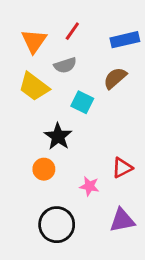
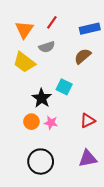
cyan square: (82, 102) -> (64, 87), moved
pink star: (89, 186) -> (51, 123), moved

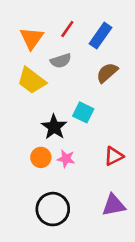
blue rectangle: (90, 29) -> (100, 36), moved, turned -42

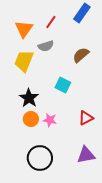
blue rectangle: (100, 36) -> (82, 13), moved
yellow trapezoid: (32, 81) -> (24, 61), turned 75
black star: (54, 127) -> (29, 98), moved

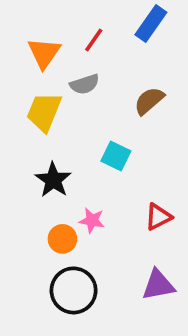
orange circle: (31, 119) -> (62, 239), moved

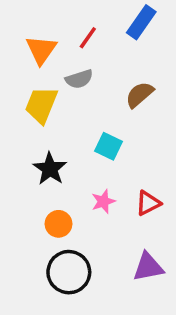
pink star: (92, 220) -> (103, 201), moved, turned -30

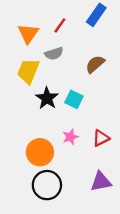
black star: (50, 169) -> (47, 98), moved
orange circle: (58, 224) -> (40, 152), size x1.5

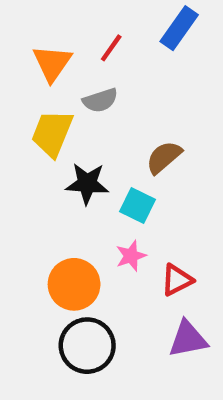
brown semicircle: (95, 64) -> (164, 157), moved
black star: (47, 98) -> (87, 184), turned -30
cyan square: (74, 99) -> (138, 205), moved
red triangle: (101, 138) -> (177, 280), moved

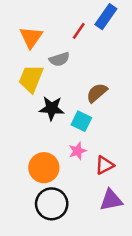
red line: (111, 48) -> (79, 31), moved

